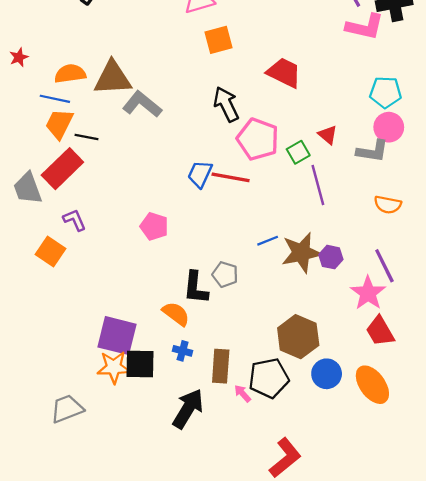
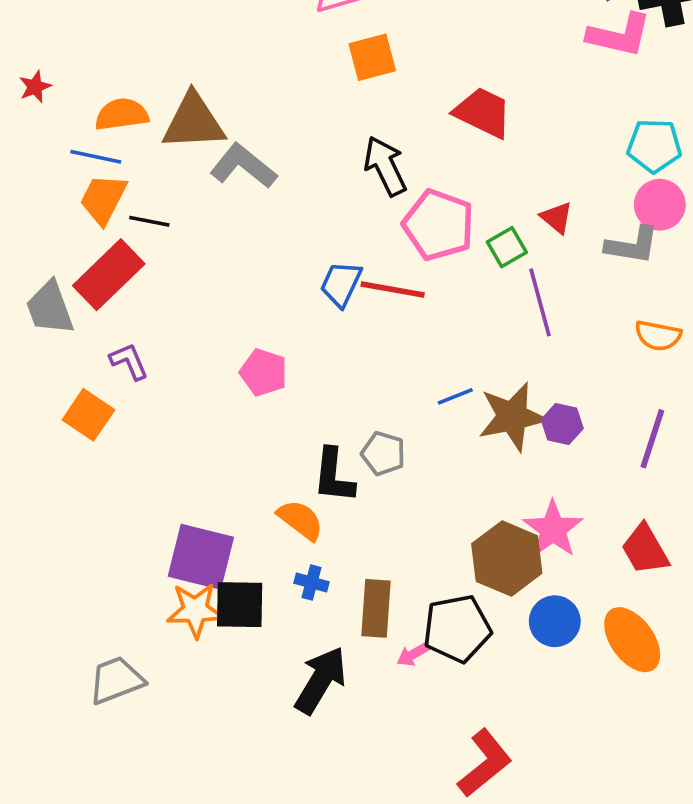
purple line: (384, 266) -> (652, 439), turned 44
pink star: (368, 293) -> (553, 529), moved
pink arrow: (243, 393) -> (413, 654), turned -78

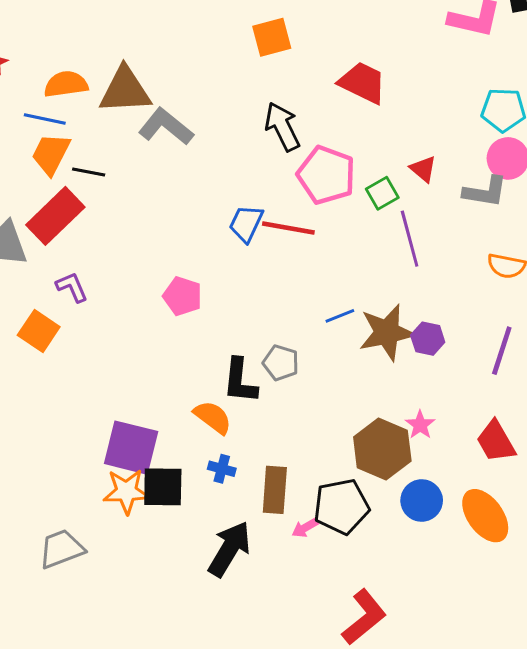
pink star: (553, 529) -> (420, 425), size x0.6

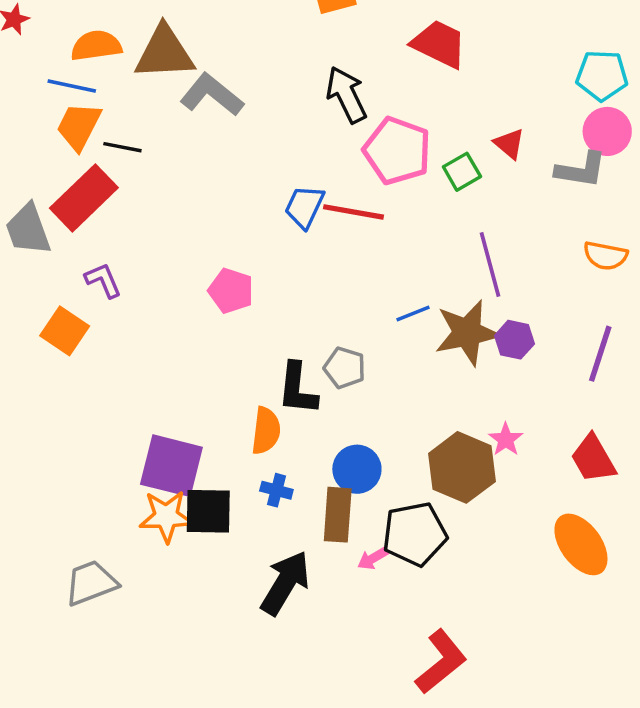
purple line: (410, 239) -> (490, 264), moved
orange semicircle: (213, 417) -> (266, 431), turned 60
blue circle: (422, 500) -> (357, 469), moved

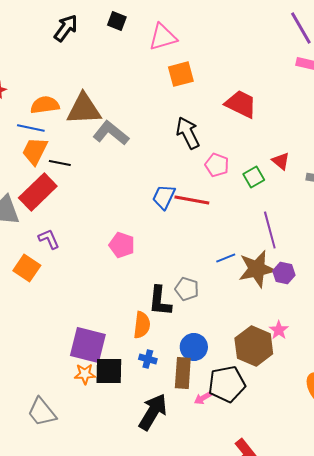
pink pentagon: (397, 151) -> (217, 165), size x0.6
orange star: (166, 516) -> (85, 374), size x0.7
gray trapezoid: (91, 583) -> (42, 412), turned -108

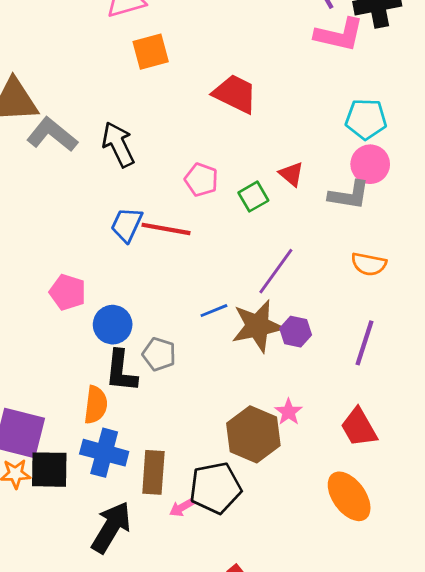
black arrow: (188, 133) -> (118, 144), moved
purple line: (270, 230) -> (276, 271), turned 51
blue circle: (194, 347) -> (113, 325), moved
blue cross: (148, 359) -> (104, 453), size x1.8

